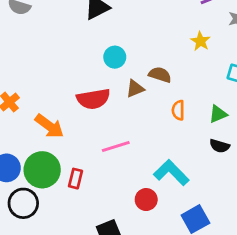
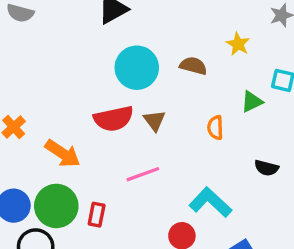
cyan circle: (115, 57) -> (137, 68), size x1.6
brown semicircle: (160, 75) -> (193, 66), moved
brown triangle: (135, 89) -> (154, 120), moved, turned -42
green triangle: (218, 114) -> (252, 102), moved

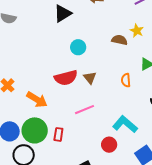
brown semicircle: (193, 66) -> (119, 40), moved
cyan circle: (137, 68) -> (78, 47), size x0.6

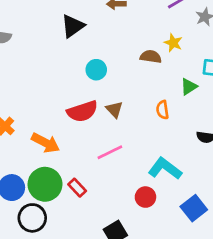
red rectangle: (58, 134) -> (77, 188), turned -48

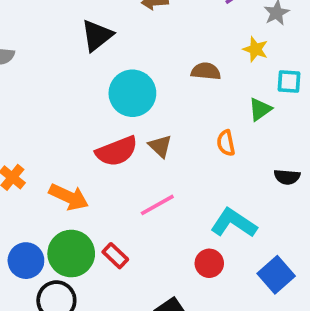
yellow star: (173, 43) -> (255, 49), moved
cyan circle: (96, 70) -> (132, 93), size x1.6

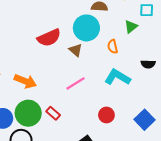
cyan circle: (132, 93) -> (86, 28), moved
red semicircle: (117, 151) -> (49, 38), moved
cyan L-shape: (234, 223) -> (117, 77), moved

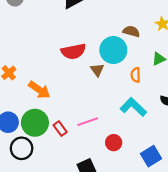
pink line: (76, 83) -> (88, 122), moved

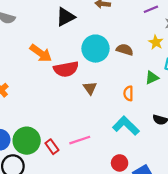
cyan circle: (113, 50) -> (95, 49), moved
orange arrow: (39, 90) -> (41, 53), moved
red circle: (114, 143) -> (120, 163), moved

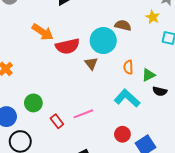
cyan circle: (95, 49) -> (103, 41), moved
green triangle: (152, 78) -> (148, 75), moved
green circle: (27, 141) -> (33, 103), moved, size x0.7

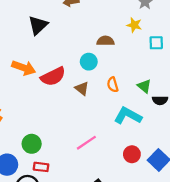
cyan circle: (103, 41) -> (89, 62), size x0.6
orange semicircle: (128, 67) -> (113, 85), moved
green triangle: (148, 75) -> (144, 86), turned -40
red rectangle: (57, 121) -> (41, 167), moved, turned -32

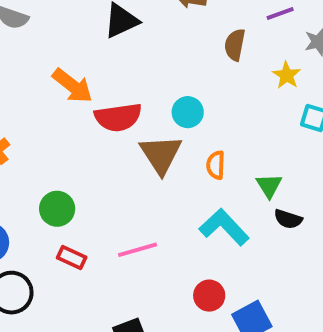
brown semicircle: (106, 41) -> (235, 45), moved, turned -98
brown triangle: (82, 89) -> (161, 154), size x1.6
green circle: (32, 144) -> (57, 209), moved
red rectangle: (41, 167) -> (72, 258), moved

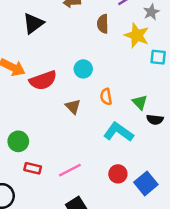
yellow star: (287, 75) -> (137, 35), size x1.5
brown triangle: (161, 154) -> (73, 107), moved, size x0.6
pink line: (138, 250) -> (70, 170), moved

